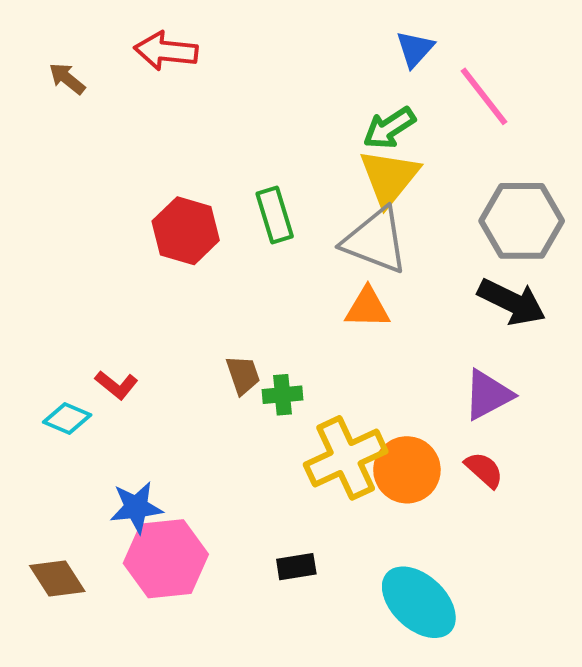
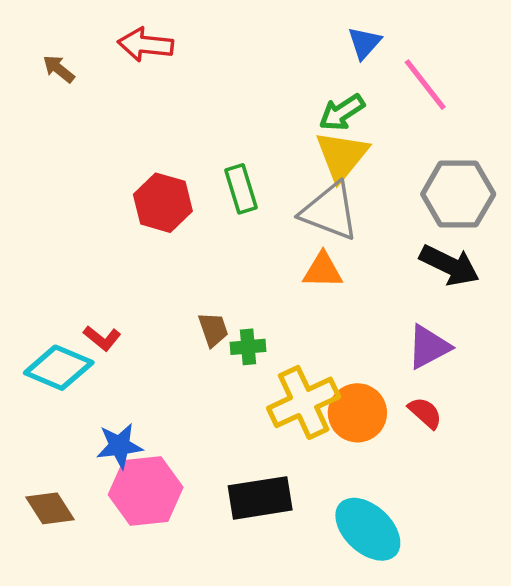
cyan diamond: (67, 418) -> (59, 368), size x1.6
black rectangle: (296, 567) -> (260, 498), size x1.8

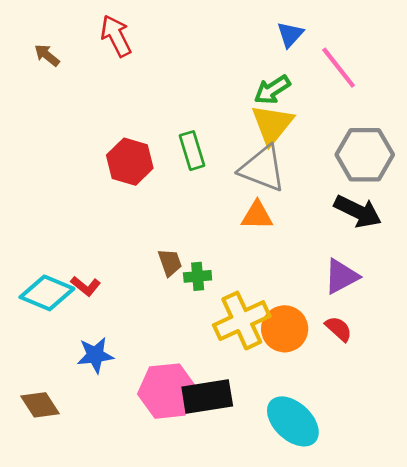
red arrow: (146, 45) -> (116, 36), turned 57
red L-shape: (102, 338) -> (86, 286), moved
pink hexagon: (146, 491) -> (167, 391), moved

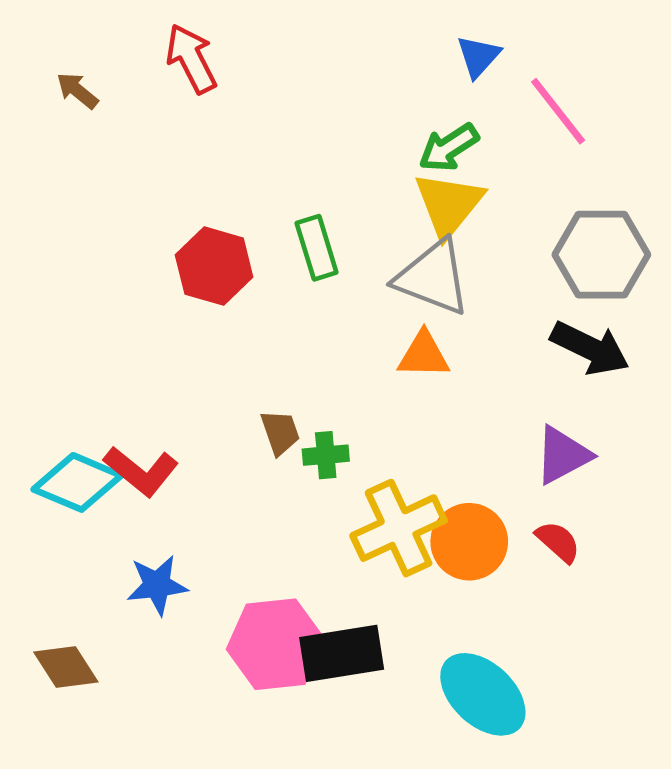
red L-shape: (86, 286) -> (141, 471), size x1.5

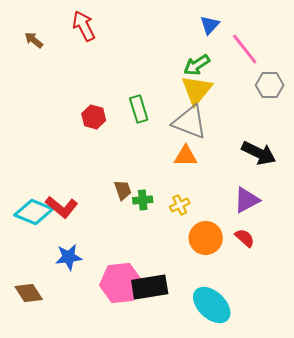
gray hexagon: (601, 255) -> (270, 85), moved, size x0.7
red hexagon: (214, 266) -> (94, 117), size x0.7
yellow cross: (399, 528) -> (180, 205), moved, size x0.5

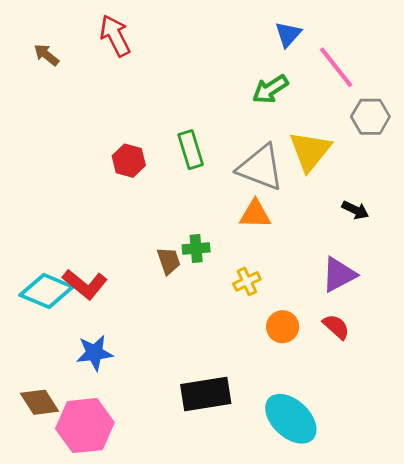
yellow triangle: (197, 90) -> (310, 151), moved
black arrow: (259, 153) -> (355, 210), size x0.6
green cross: (143, 200) -> (196, 248), moved
orange circle: (206, 238) -> (283, 327), size x0.7
pink hexagon: (121, 283) -> (85, 426), moved

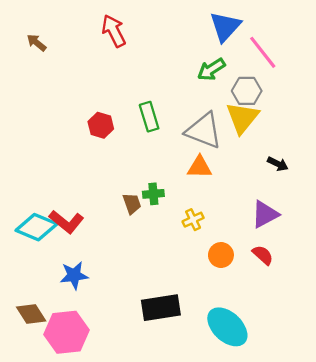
blue triangle: (288, 34) -> (225, 27), size x1.5
red arrow: (115, 36) -> (114, 31), moved
gray hexagon: (370, 117) -> (247, 91), moved

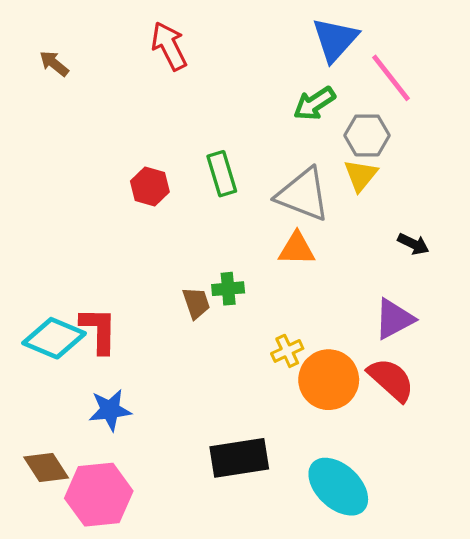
yellow triangle: (242, 118) -> (361, 175), size x0.7
yellow cross: (193, 220) -> (287, 351), moved
red L-shape: (66, 222) -> (99, 330), turned -128
orange circle: (221, 255) -> (329, 380), size x1.6
red semicircle: (263, 255) -> (391, 380), size x1.5

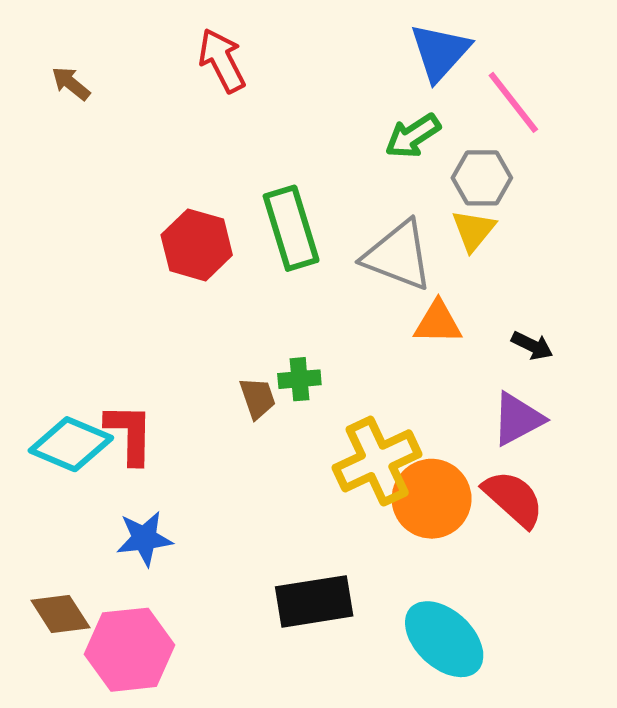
green rectangle: (222, 174) -> (291, 228), size x1.4
red hexagon: (150, 186) -> (197, 245), size x1.4
black arrow: (413, 244) -> (532, 346), moved
orange triangle: (297, 249) -> (438, 323), moved
yellow cross: (287, 351) -> (377, 461), size x2.0

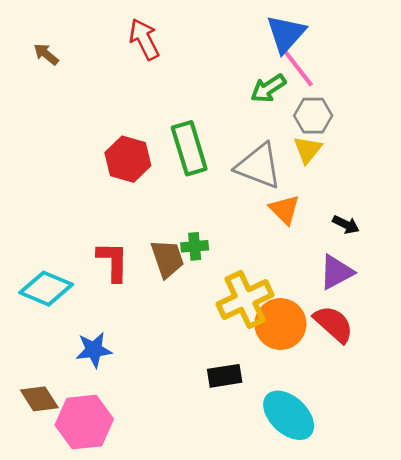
pink line: (513, 102) -> (297, 67), moved
orange triangle: (438, 323) -> (285, 210), turned 44
brown trapezoid: (258, 398) -> (167, 259), size x1.4
red L-shape: (130, 434) -> (113, 261), moved
black rectangle: (314, 601) -> (225, 376), moved, size x0.7

